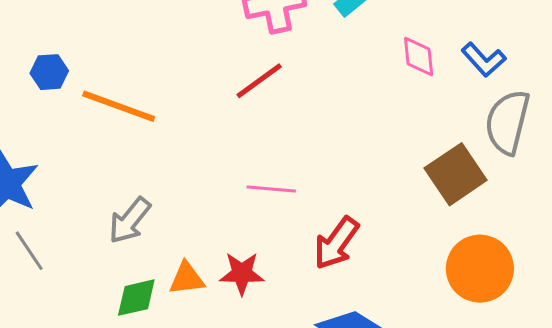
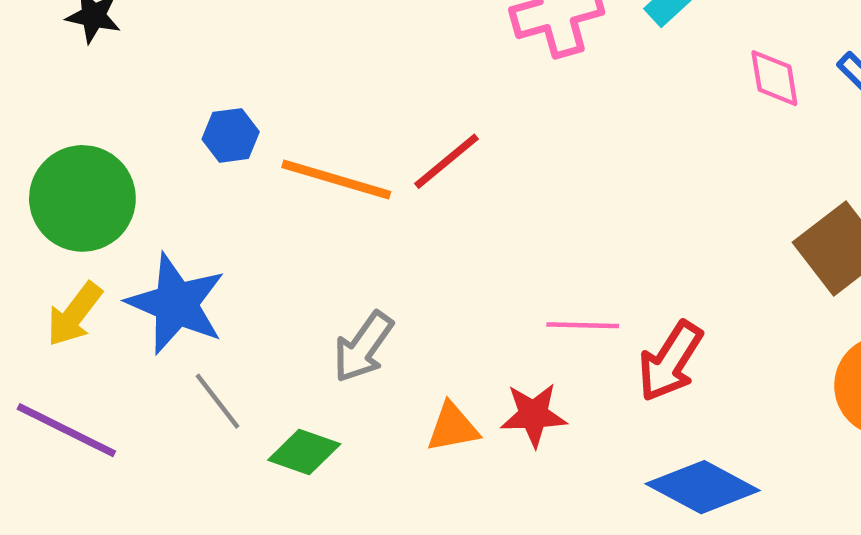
red line: (259, 81) -> (446, 161), moved
pink line: (271, 189) -> (583, 325), moved
green diamond: (136, 298) -> (304, 452), moved, turned 36

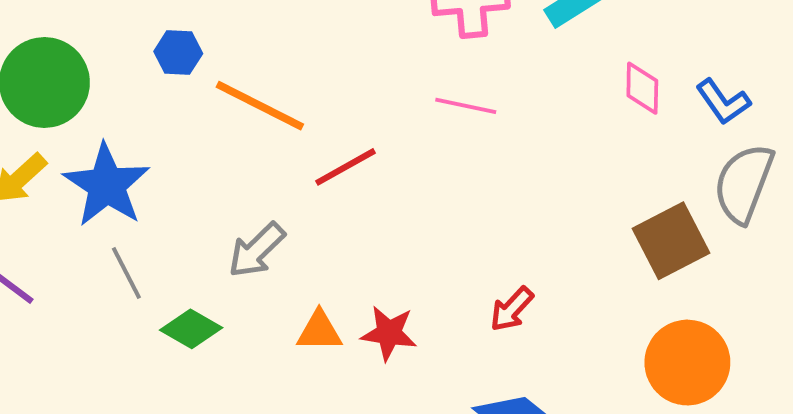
red line: (446, 161) -> (346, 167), moved
pink line: (583, 325) -> (466, 106), moved
red arrow: (670, 361) -> (512, 309), size x0.7

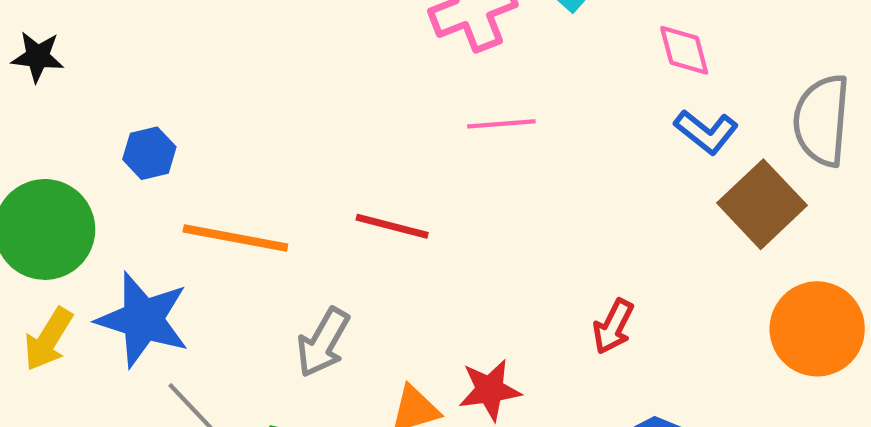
blue hexagon: (178, 53) -> (149, 153), moved
blue L-shape: (723, 102) -> (706, 132), moved
orange line: (260, 106) -> (235, 238), moved
red line: (346, 167) -> (392, 226), turned 60

